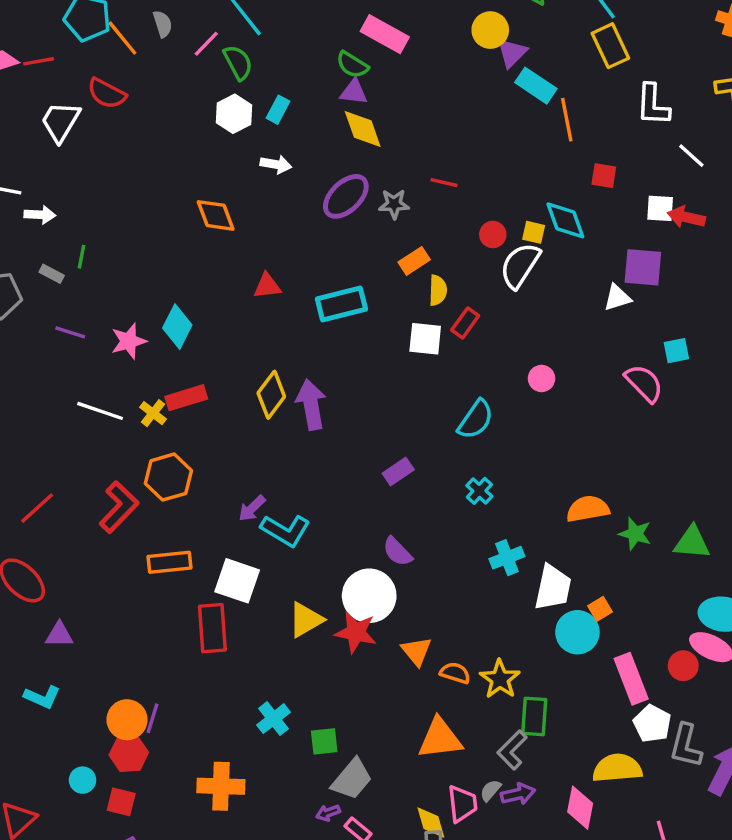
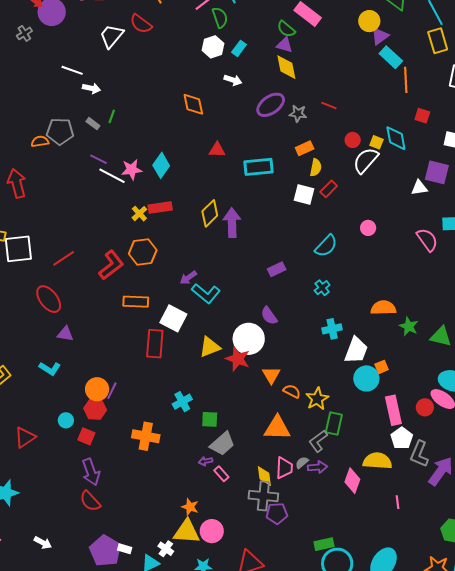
white line: (100, 411) -> (112, 176), moved

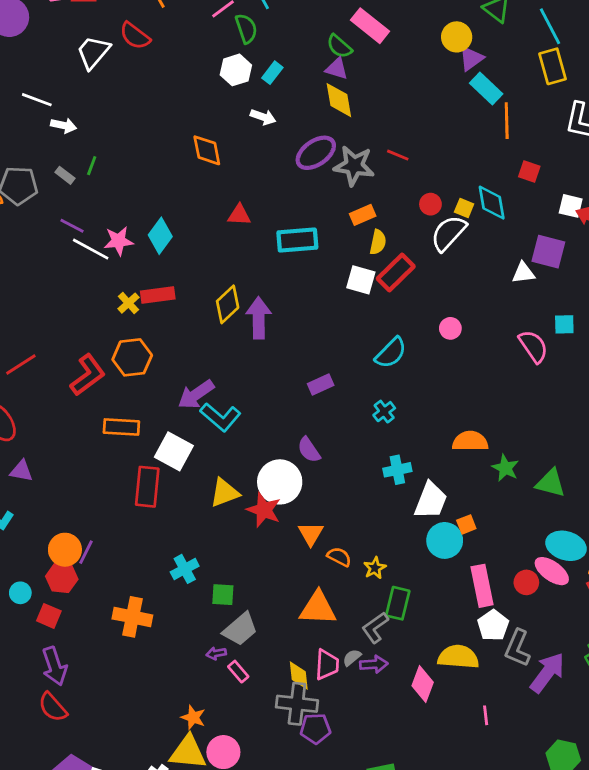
gray star: (298, 114) -> (354, 166), size x1.6
red rectangle: (329, 189) -> (396, 273), size x1.5
purple arrow: (188, 278) -> (196, 394), size x1.5
yellow star: (317, 399) -> (375, 568), size x0.7

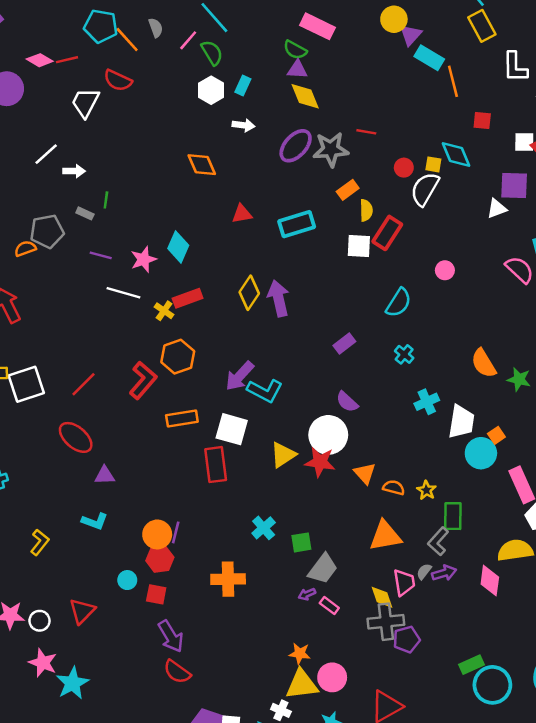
white line: (37, 100) -> (46, 154), turned -50
white line: (91, 249) -> (123, 293), moved
orange semicircle: (470, 441) -> (484, 363), turned -108

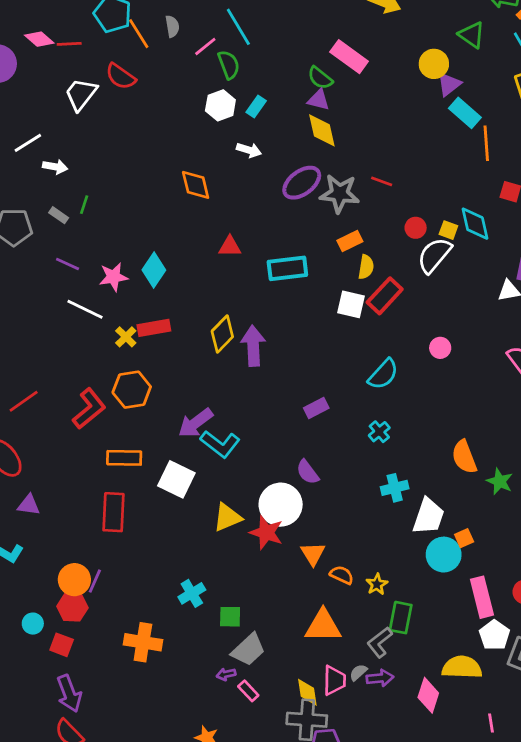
red rectangle: (216, 465) -> (114, 512), moved

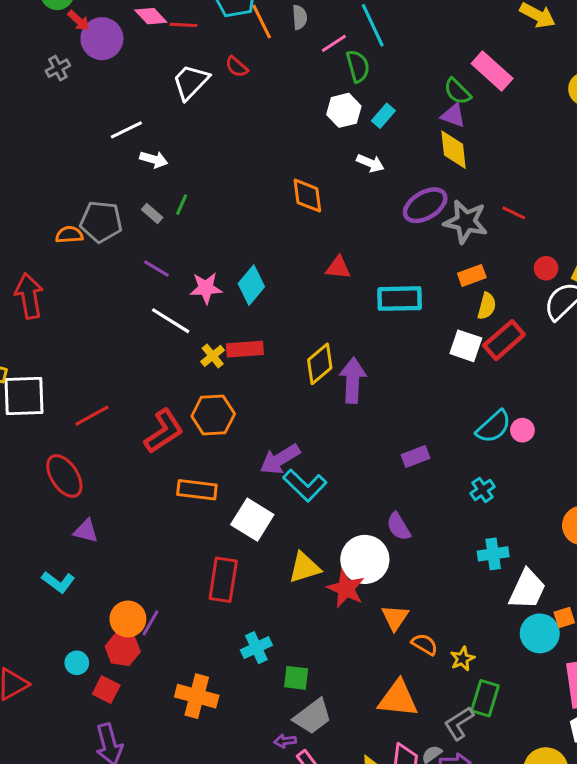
red semicircle: (121, 76) -> (237, 67), size x0.7
pink circle: (440, 348) -> (522, 430), moved
red rectangle: (114, 512) -> (223, 580), moved

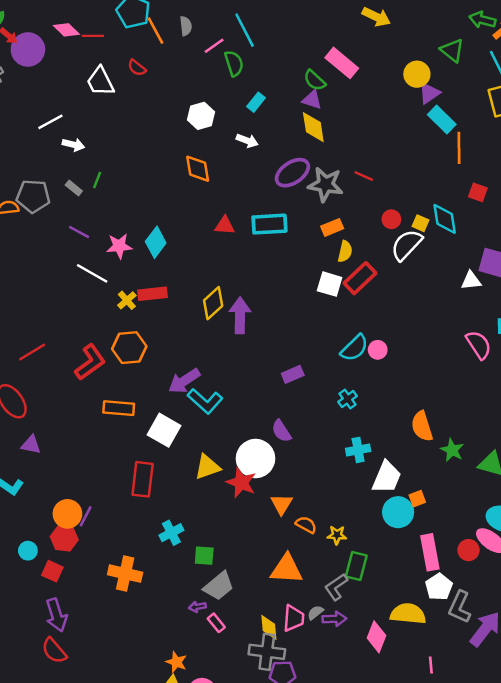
white trapezoid: (191, 82) -> (100, 81), turned -68
white hexagon: (344, 110) -> (201, 116), moved
cyan rectangle: (400, 299) -> (269, 224), moved
yellow star: (462, 659) -> (337, 535), turned 30

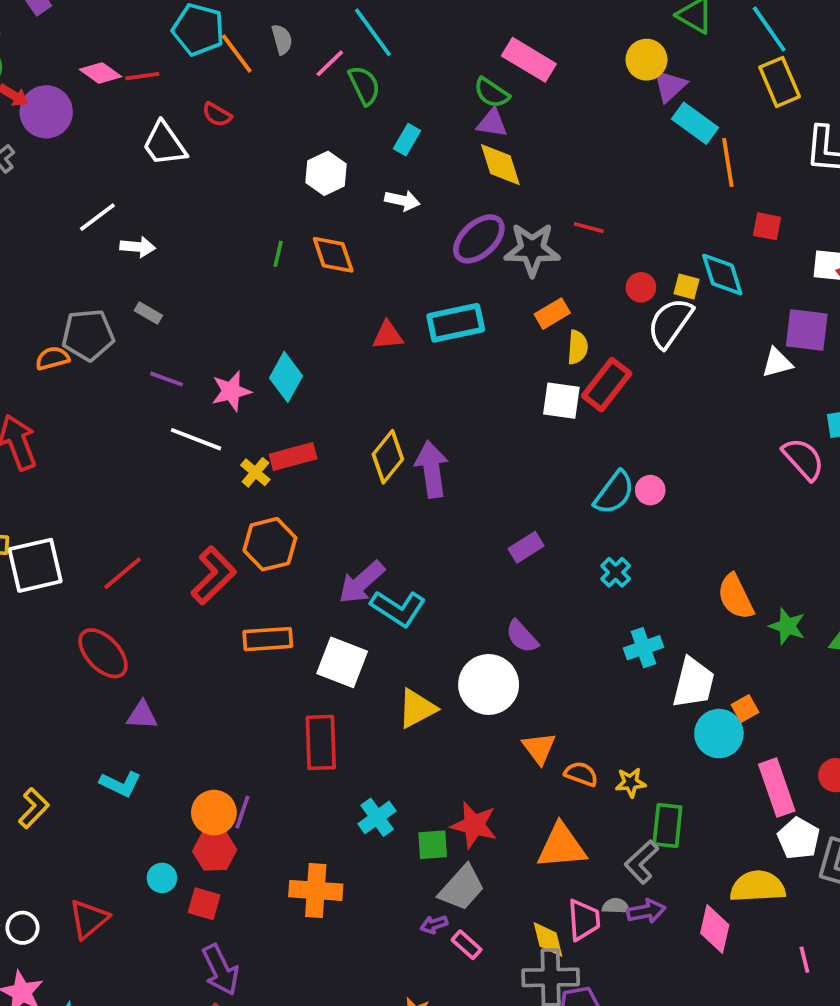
green line: (97, 180) -> (278, 254), moved
red star: (241, 483) -> (474, 825), moved
gray semicircle: (315, 613) -> (616, 906), turned 49

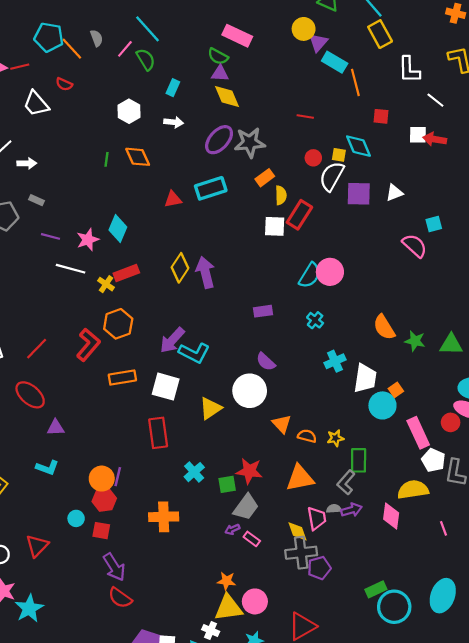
red line: (589, 228) -> (305, 117), moved
purple square: (807, 330) -> (359, 194), moved
pink circle: (650, 490) -> (330, 272), size x1.6
purple rectangle: (526, 547) -> (263, 311), turned 30

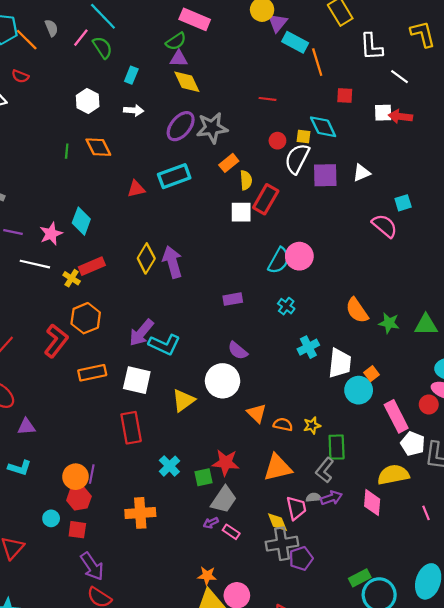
green semicircle: (218, 56) -> (176, 41), turned -60

